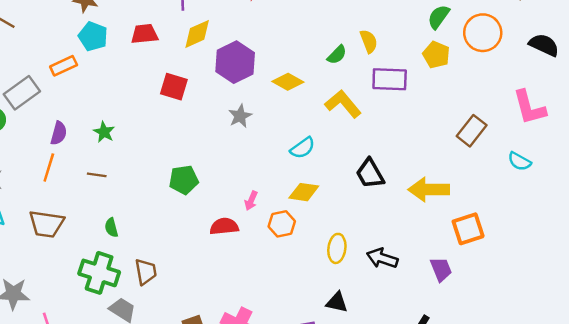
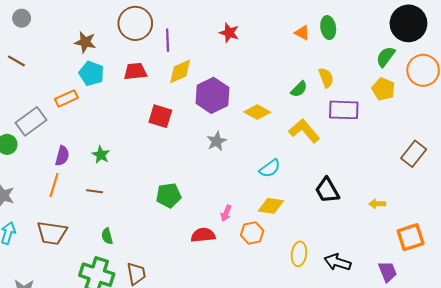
yellow arrow: (429, 190) -> (377, 204), size x0.5

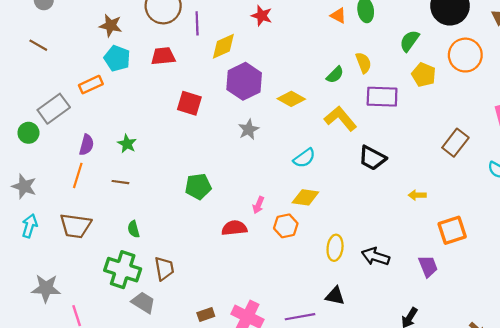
green semicircle: (386, 57) -> (409, 41), moved
yellow diamond: (180, 71) -> (223, 46), moved
black trapezoid: (327, 190) -> (372, 158), moved, turned -32

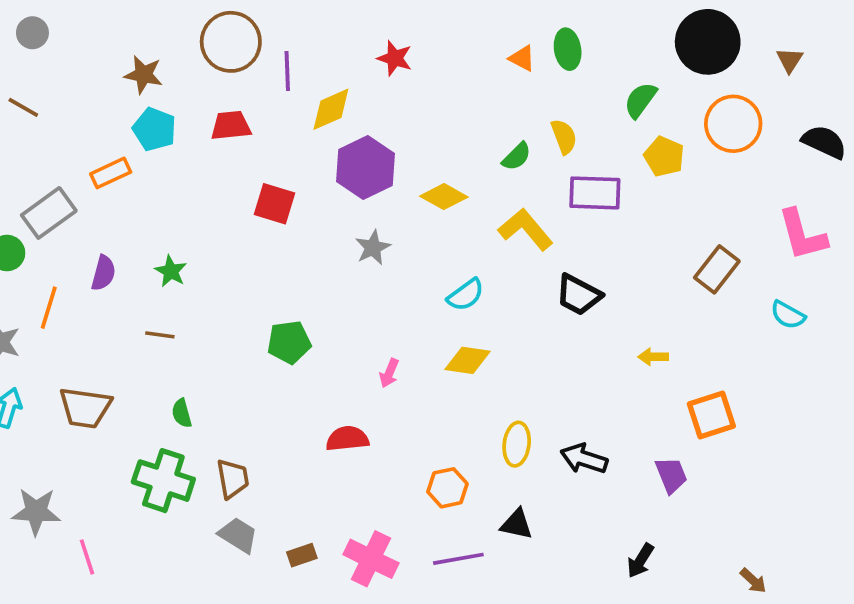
orange line: (78, 175) -> (49, 308), moved
orange hexagon: (286, 226) -> (447, 488), moved
red semicircle: (234, 228) -> (347, 439), moved
gray trapezoid: (143, 302) -> (238, 535), moved

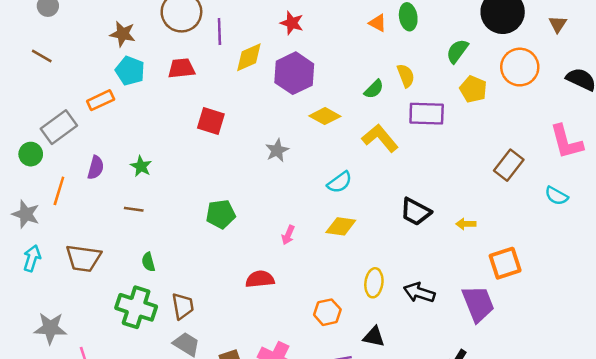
purple hexagon: (366, 167) -> (294, 73), moved
black trapezoid: (578, 295) -> (416, 212), moved
purple trapezoid: (671, 475) -> (478, 304), size x1.5

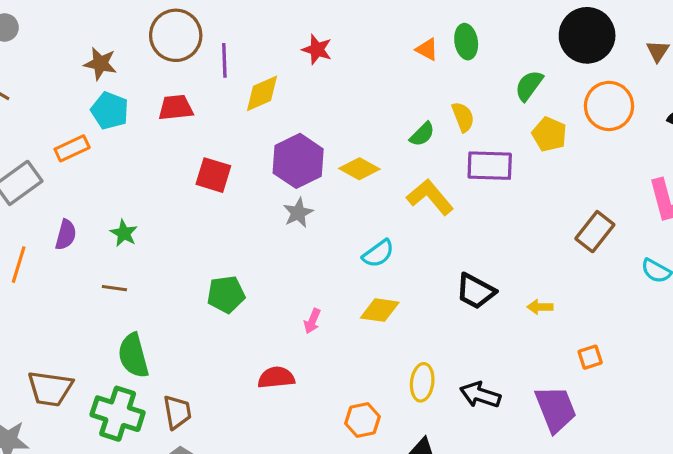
purple hexagon: (294, 73) -> (298, 161), moved
brown trapezoid: (83, 258) -> (50, 389), moved
green semicircle: (148, 262) -> (133, 356), size x1.8
orange square: (505, 263) -> (590, 357), size x0.6

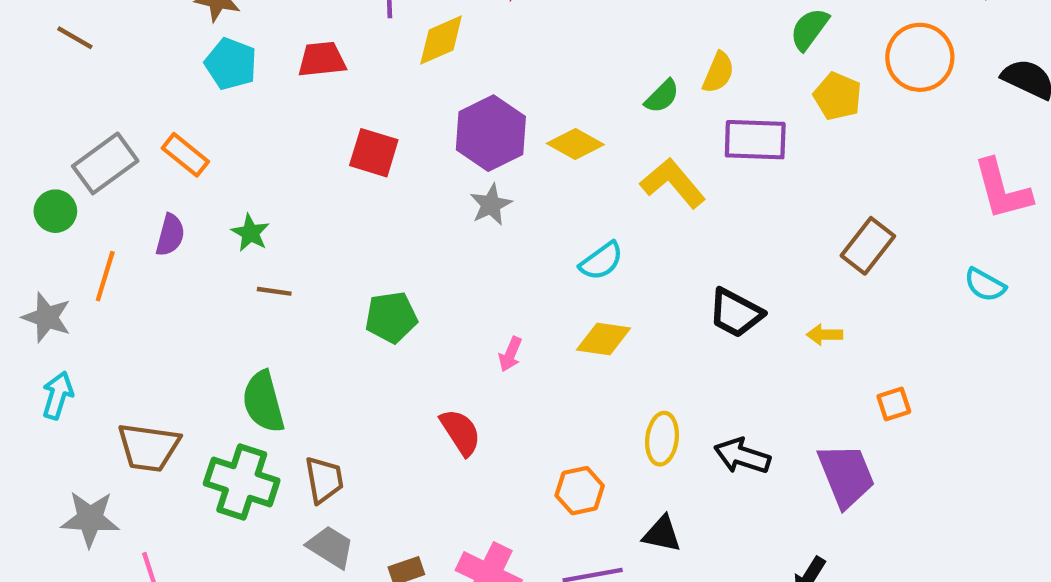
yellow semicircle: (463, 117) -> (718, 72), turned 44
orange rectangle: (72, 148) -> (185, 155), moved, turned 64
brown rectangle: (595, 232) -> (868, 246), moved
brown line: (114, 288) -> (274, 291), moved
red semicircle: (276, 378) -> (461, 432), turned 63

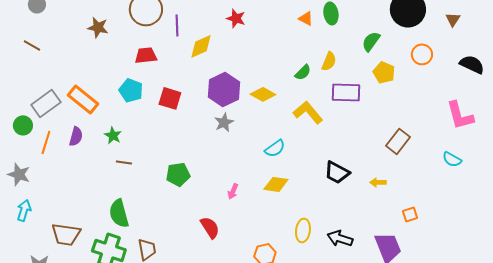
orange circle: (920, 57) -> (422, 54), size x0.7
cyan pentagon: (231, 64) -> (131, 90), moved
orange rectangle: (185, 155) -> (83, 99), size x1.4
orange line: (105, 276) -> (46, 142), moved

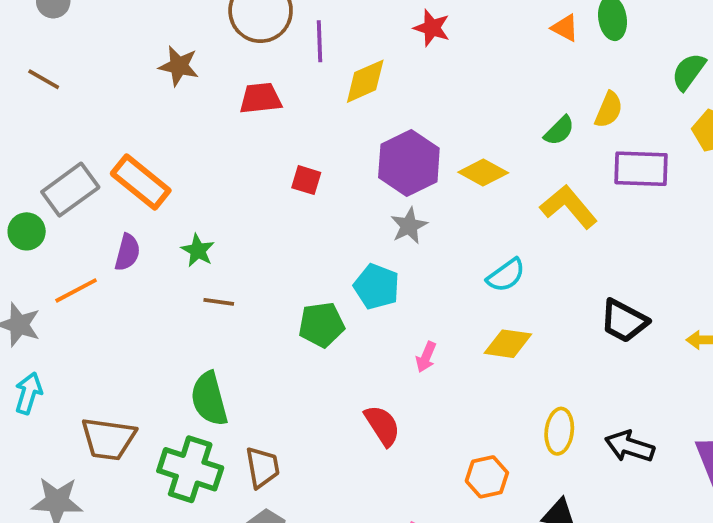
brown star: (98, 27) -> (179, 66), moved
cyan pentagon: (131, 90) -> (377, 287), moved
red square: (170, 98) -> (306, 180), size x0.7
orange line: (46, 142) -> (76, 290), moved, turned 45

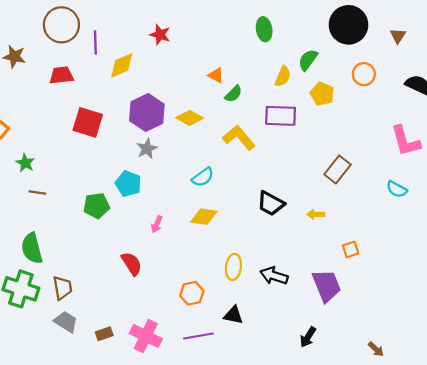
orange triangle: (565, 28) -> (216, 75), moved
yellow semicircle: (609, 110) -> (283, 76), moved
red square: (306, 180) -> (88, 122), size x1.8

